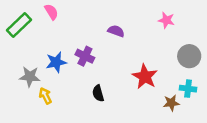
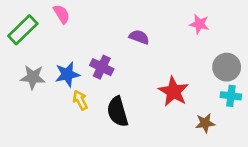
gray star: (30, 77) -> (33, 77), moved
cyan cross: (188, 89) -> (231, 96), moved
black semicircle: (98, 93) -> (118, 112), size x1.5
yellow arrow: (45, 96) -> (80, 100), moved

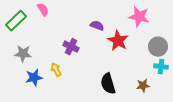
pink star: (199, 24) -> (139, 17), size x1.5
blue star: (67, 74) -> (34, 78), moved
red star: (174, 92) -> (118, 41), moved
black semicircle: (118, 112) -> (108, 84), moved

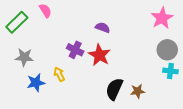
pink star: (139, 17) -> (162, 18), moved, turned 30
red star: (118, 41) -> (99, 55), moved
black semicircle: (108, 84) -> (114, 89), turned 40
brown star: (143, 86) -> (138, 91), moved

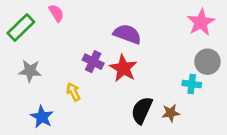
purple semicircle: (103, 28) -> (127, 34), size x1.5
cyan cross: (170, 71) -> (192, 84), moved
blue star: (36, 83) -> (42, 117), moved, turned -30

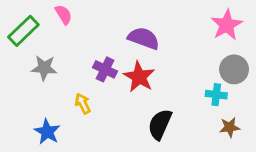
gray star: (30, 71) -> (44, 68), moved
brown star: (171, 113) -> (230, 127), moved

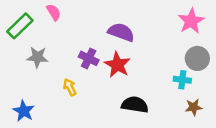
black semicircle: (160, 124) -> (135, 105), turned 75
blue star: (47, 132) -> (24, 111), moved

